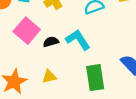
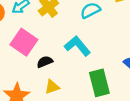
black semicircle: (51, 42) -> (45, 62), moved

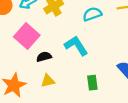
green rectangle: (99, 83) -> (92, 83), size x0.6

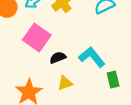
cyan L-shape: (76, 46) -> (92, 57), moved

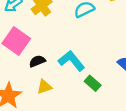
green rectangle: (113, 80) -> (93, 83), turned -35

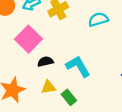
green rectangle: (93, 83) -> (69, 97), moved

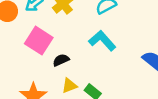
cyan L-shape: (78, 66) -> (102, 41), moved

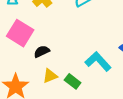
cyan L-shape: (102, 41) -> (98, 61), moved

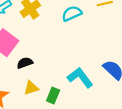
green rectangle: (73, 81) -> (53, 95), turned 70

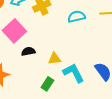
yellow triangle: (31, 88) -> (55, 59), moved

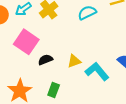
green rectangle: (47, 84) -> (54, 90), moved

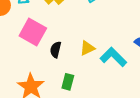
black semicircle: (45, 60) -> (56, 50), turned -48

